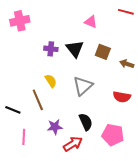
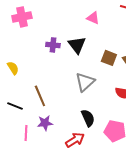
brown square: (103, 52) -> (109, 58), moved
yellow semicircle: (51, 81) -> (13, 68), moved
purple star: (55, 127) -> (45, 123), moved

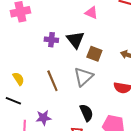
brown square: (109, 58) -> (94, 54), moved
yellow semicircle: (13, 68) -> (18, 79), moved
brown line: (40, 96) -> (52, 81), moved

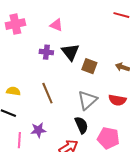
pink triangle: (91, 13) -> (56, 25), moved
gray triangle: (83, 77) -> (87, 100), moved
yellow semicircle: (18, 79) -> (13, 91), turned -48

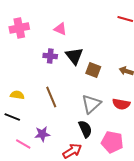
pink line: (19, 140) -> (23, 144), turned -63

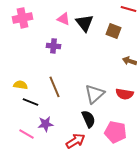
black triangle: (74, 56) -> (84, 23), moved
brown square: (93, 70) -> (114, 31), moved
black line: (12, 117) -> (30, 102), moved

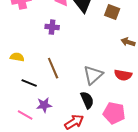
yellow semicircle: (20, 85) -> (17, 57), moved

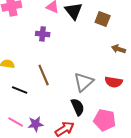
purple star: (44, 105) -> (36, 124), moved

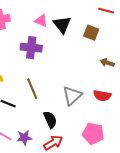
purple cross: (43, 34) -> (31, 48), size x1.5
black semicircle: (78, 107) -> (50, 120), moved

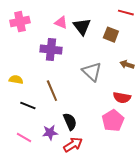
gray triangle: (72, 96) -> (92, 72), moved, turned -35
pink pentagon: (93, 134) -> (113, 121), moved, turned 30
purple star: (24, 138) -> (50, 133), moved

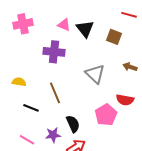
pink pentagon: (113, 121) -> (106, 115), moved

